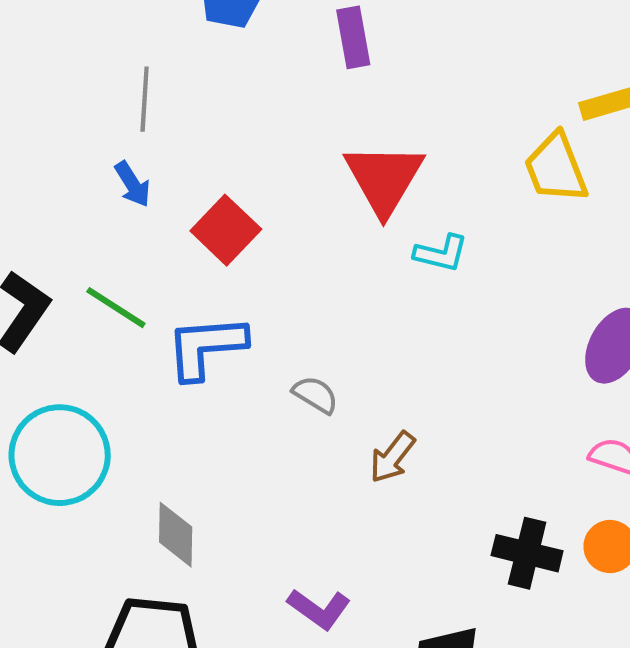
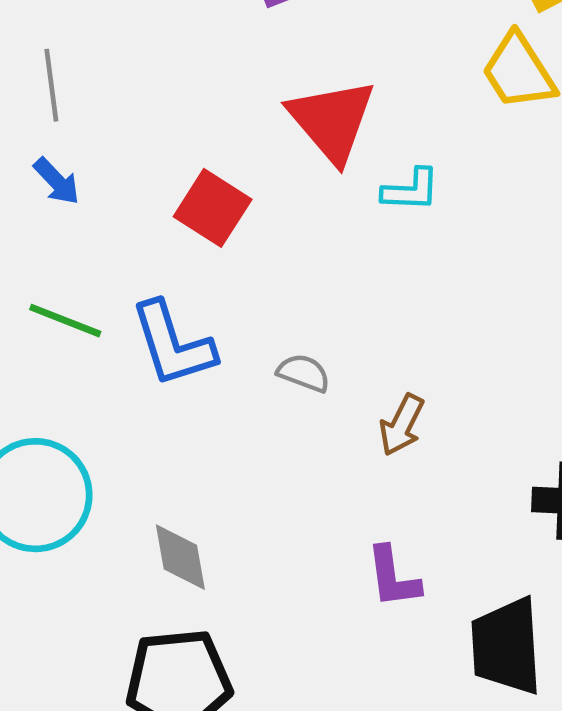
red square: (226, 230) -> (213, 208), moved
blue L-shape: (206, 347) -> (173, 344), turned -92
purple L-shape: (319, 609) -> (393, 577), moved, turned 58

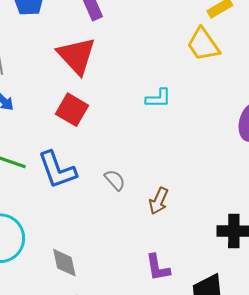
red triangle: (332, 121) -> (77, 56), moved
gray semicircle: (304, 373) -> (115, 180), turned 30

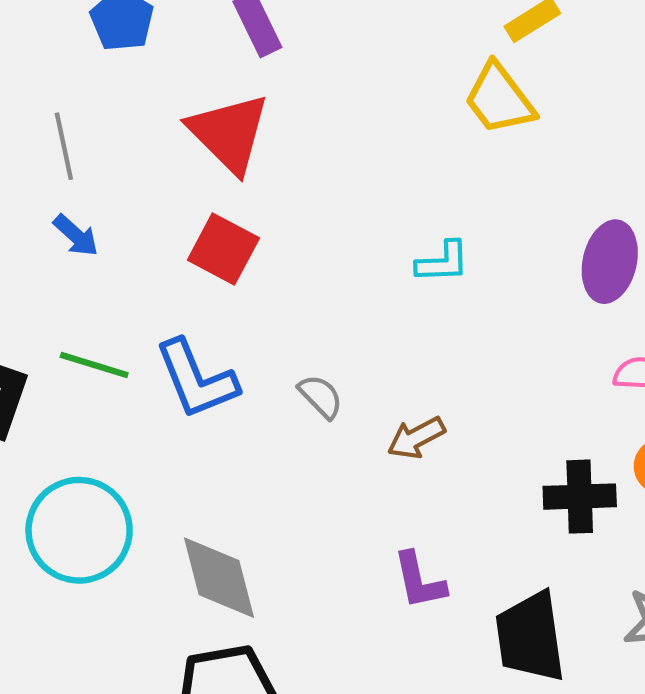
cyan L-shape: (158, 98) -> (443, 262), moved
brown arrow: (159, 201) -> (416, 438), turned 40
gray diamond: (64, 263) -> (219, 578), size x1.4

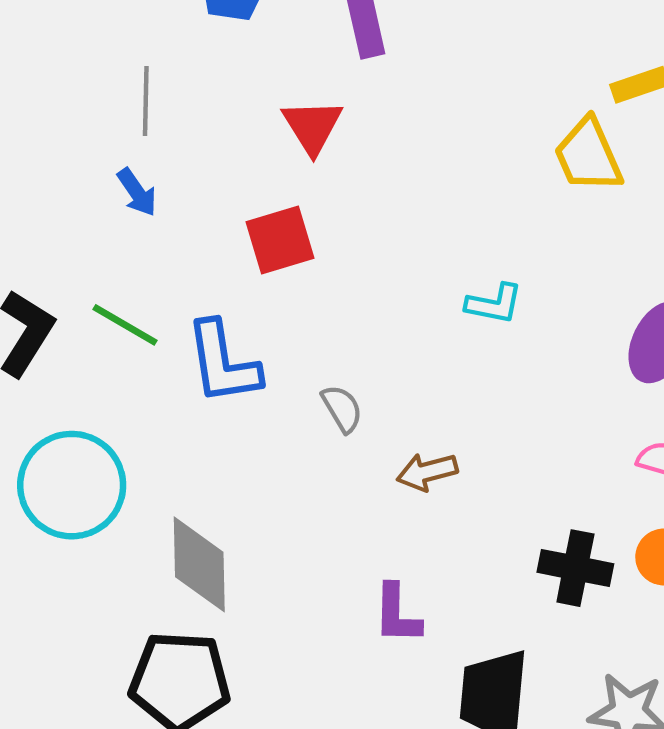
red triangle: (229, 133) -> (312, 126), size x0.7
red square: (223, 249) -> (280, 240), turned 32

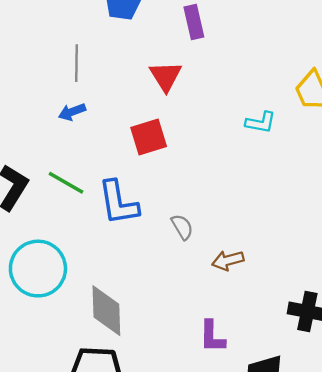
blue arrow: (137, 192) -> (72, 112), turned 104
cyan L-shape: (494, 304) -> (261, 122), moved

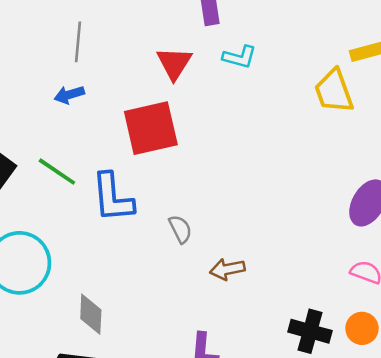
cyan L-shape: (261, 122) -> (240, 57), moved
red square: (149, 137) -> (151, 128), size x1.4
gray diamond: (106, 311) -> (91, 314), size x0.7

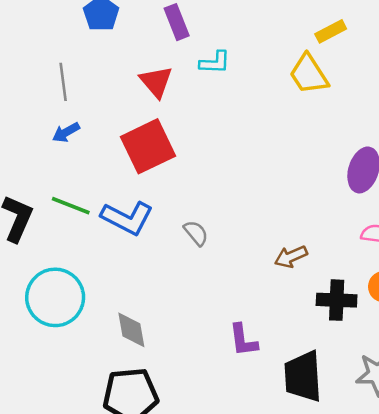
blue L-shape: (113, 197) -> (127, 218), turned -45
brown arrow: (227, 269) -> (291, 257), moved

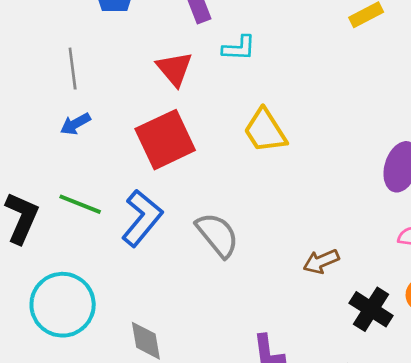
yellow trapezoid: (309, 74) -> (265, 131), moved
blue L-shape: (127, 218) -> (142, 218), turned -78
gray semicircle: (196, 233) -> (217, 235), size x1.6
black cross: (337, 300) -> (371, 309), turned 30

